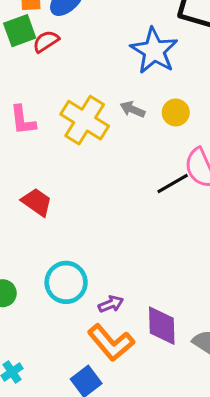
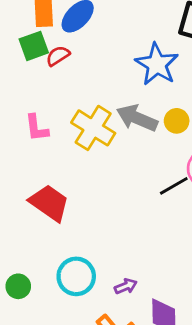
gray arrow: (132, 109) -> (137, 118), size x1.8
red trapezoid: (37, 202) -> (49, 203), size x1.4
purple arrow: (111, 304) -> (126, 286), moved

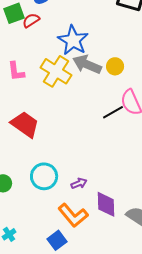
blue star: (157, 64) -> (73, 40), moved

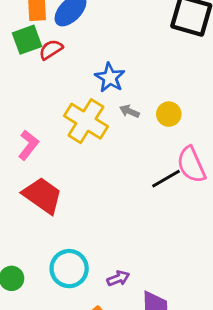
blue star: (73, 40) -> (110, 78), size x0.7
gray arrow: (87, 64) -> (129, 111), size x0.5
pink L-shape: (16, 71) -> (28, 145), moved, turned -135

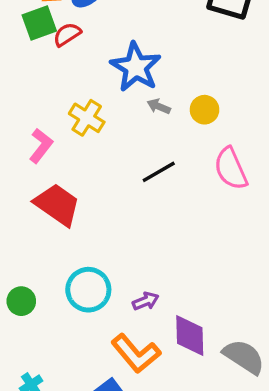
blue star: (110, 78) -> (136, 67), size x1.4
yellow cross: (86, 121) -> (87, 118), moved, size x0.7
black line: (166, 179) -> (159, 172), moved

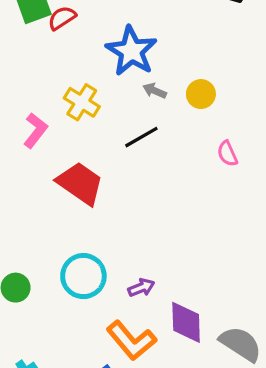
pink semicircle: (231, 169) -> (227, 154), size x0.6
black line: (159, 172) -> (141, 137), moved
red trapezoid: (57, 205) -> (80, 183), moved

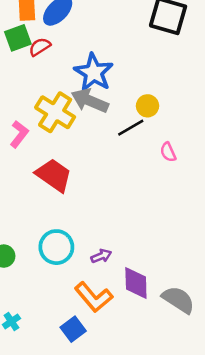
gray arrow: (155, 91) -> (90, 101), moved, size x2.0
yellow cross: (82, 102) -> (55, 112), size x1.4
black line: (141, 137) -> (131, 128), moved

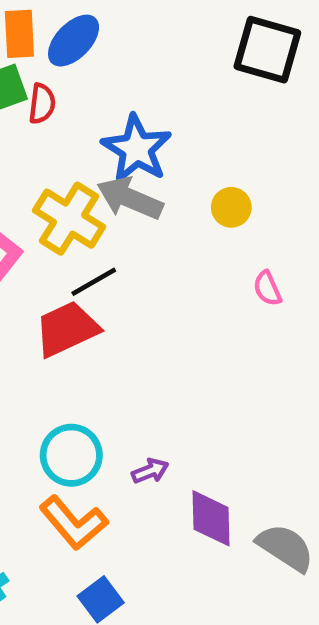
red semicircle: (40, 47) -> (42, 104), turned 130
black line: (131, 128) -> (94, 282), moved
red trapezoid: (54, 175) -> (67, 329), turned -60
orange L-shape: (94, 297) -> (74, 523), moved

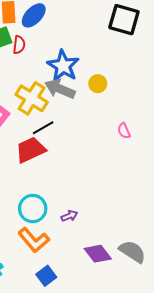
yellow circle: (231, 207) -> (98, 84), moved
purple diamond: (211, 518) -> (98, 254), moved, turned -36

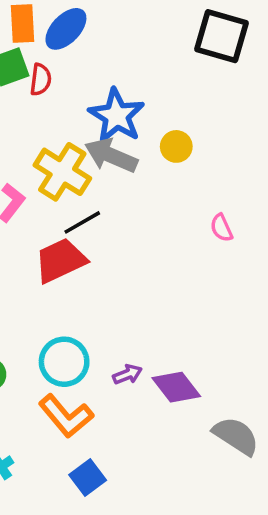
purple diamond: (98, 254) -> (176, 387), moved

